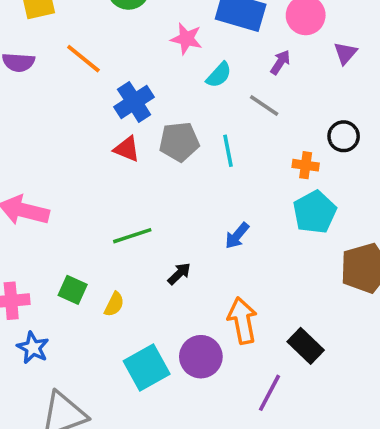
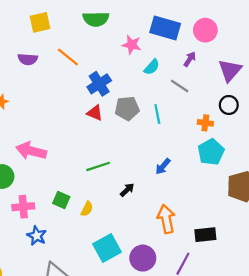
purple triangle: (345, 53) -> (230, 70), moved, size x1.6
black rectangle: (306, 346) -> (205, 235), turned -50
purple circle: (201, 357) -> (143, 258), moved

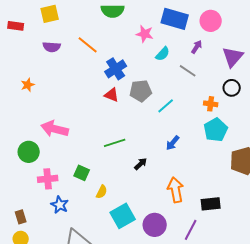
yellow square: (40, 22) -> (50, 14), moved
cyan line: (157, 114) -> (166, 106), moved, turned 60
yellow semicircle: (87, 209) -> (102, 192), moved

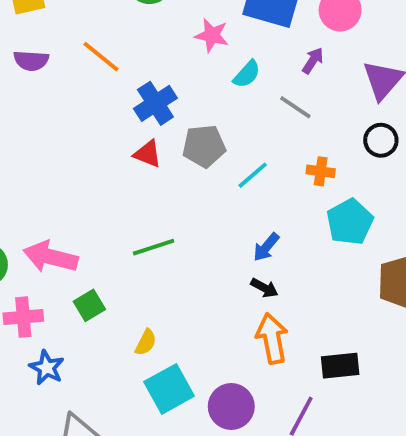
orange cross: (211, 104) -> (321, 171), moved
pink arrow: (55, 129) -> (51, 257), moved
black arrow: (141, 164) -> (264, 288), moved, turned 72
green square: (82, 173) -> (89, 305), turned 35
yellow semicircle: (102, 192) -> (146, 342), moved

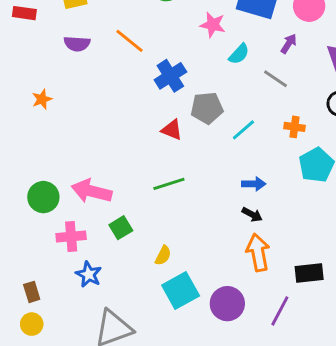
red triangle: (148, 154) -> (172, 130), moved
blue arrow: (266, 247) -> (254, 184), turned -130

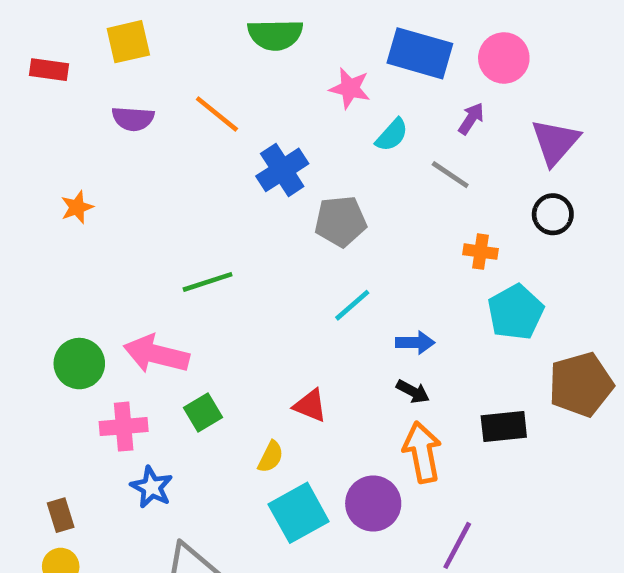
red triangle: (172, 130) -> (310, 406), moved
cyan line: (243, 130) -> (352, 305), moved
green line: (169, 184) -> (208, 282), moved
black rectangle: (309, 273) -> (504, 427), moved
purple circle: (227, 304) -> (373, 503), moved

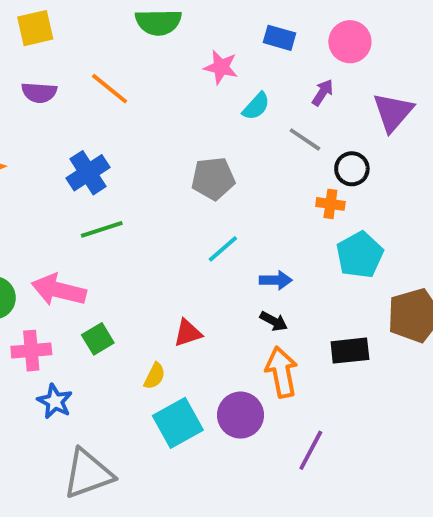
blue rectangle: (420, 53) -> (280, 38), size x0.6
blue cross: (282, 170) -> (88, 173), moved
black circle: (553, 214) -> (352, 169), moved
red triangle: (310, 406) -> (188, 333), turned -40

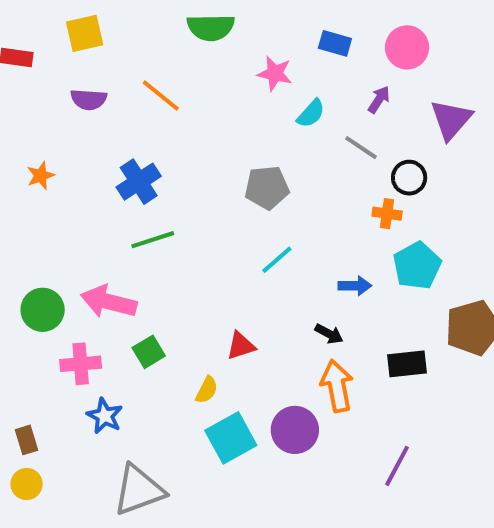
blue arrow: (276, 280) -> (355, 286), moved
purple line: (311, 450) -> (397, 466), moved

